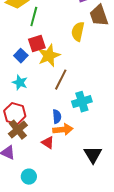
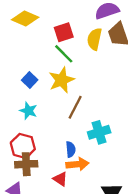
green line: (34, 17) -> (64, 54), moved, turned -60
yellow semicircle: (78, 32) -> (94, 39), moved
red square: (37, 44) -> (64, 32), moved
brown cross: (18, 130) -> (26, 164), turned 36

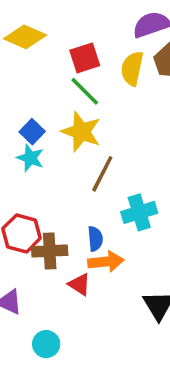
yellow star: (61, 80) -> (81, 132), turned -30
cyan star: (28, 111) -> (30, 158), moved
brown cross: (26, 164) -> (50, 251), moved

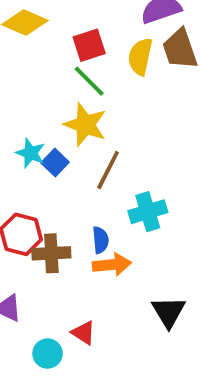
blue square: (32, 132) -> (55, 162), moved
red triangle: (79, 284) -> (83, 333), moved

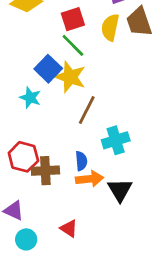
blue square: (55, 162) -> (48, 69), moved, size x1.4
black triangle: (169, 312) -> (120, 190), moved
cyan circle: (48, 354) -> (26, 239), moved

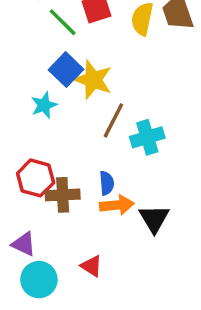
green line: (73, 45) -> (63, 22), moved
cyan star: (30, 98) -> (44, 105), turned 30
cyan cross: (116, 140) -> (147, 137), moved
cyan circle: (26, 239) -> (39, 280), size x1.4

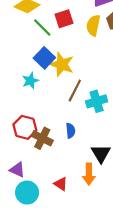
brown cross: (63, 195) -> (42, 138), turned 30
orange arrow: (117, 205) -> (89, 174), moved, turned 96

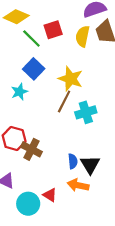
yellow star: (62, 64) -> (71, 79), moved
blue semicircle: (70, 131) -> (73, 161), moved
orange arrow: (89, 174) -> (78, 185), turned 102
cyan circle: (27, 193) -> (28, 204), moved

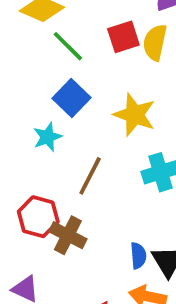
red square: (53, 30) -> (123, 37), moved
brown line: (64, 102) -> (90, 176), moved

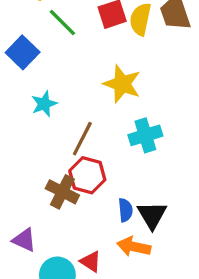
blue square: (72, 98) -> (23, 52), moved
red hexagon: (38, 217) -> (87, 175), moved

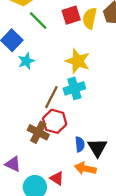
cyan star: (44, 104) -> (26, 61), moved
cyan cross: (145, 135) -> (74, 88), moved

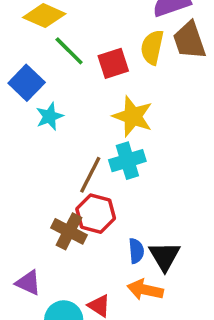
red square: (71, 15) -> (113, 63), moved

